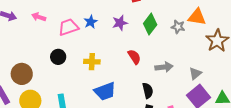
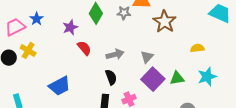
purple star: (120, 23) -> (70, 27), moved
yellow cross: (92, 62) -> (28, 50), moved, turned 35
black semicircle: (148, 91) -> (111, 77), moved

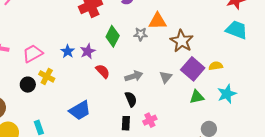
blue star: (37, 19) -> (68, 51), moved
purple square: (153, 79) -> (193, 69), moved

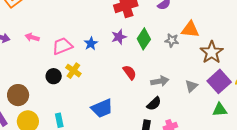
blue star: (68, 51) -> (91, 44), moved
purple star: (88, 51) -> (119, 37), moved
black semicircle: (131, 99) -> (154, 104), turned 63

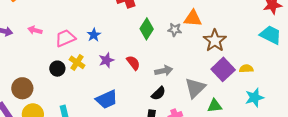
purple star: (119, 37) -> (106, 60), moved
gray triangle: (191, 86) -> (195, 88), moved, size x1.6
green triangle: (220, 110) -> (215, 106), moved

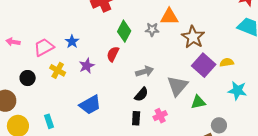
red semicircle: (133, 63) -> (113, 54), moved, turned -112
black circle: (57, 69) -> (28, 78), moved
cyan star: (254, 98) -> (237, 91), turned 30

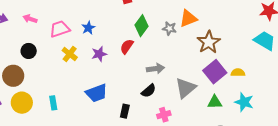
orange triangle: (169, 17) -> (188, 18), turned -30
black circle: (28, 78) -> (29, 51), moved
green triangle: (198, 102) -> (215, 102), moved
black rectangle: (136, 118) -> (125, 111), moved

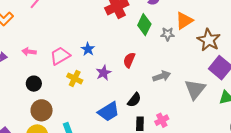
green diamond: (141, 26) -> (144, 25), moved
brown circle: (13, 76) -> (42, 110), moved
black semicircle: (149, 91) -> (134, 100), moved
pink cross: (164, 115) -> (162, 120), moved

